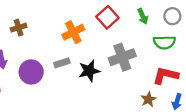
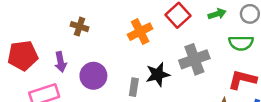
green arrow: (143, 16) -> (217, 14), turned -84
brown cross: (19, 28) -> (80, 27), turned 35
gray rectangle: (62, 63) -> (134, 87), moved, turned -63

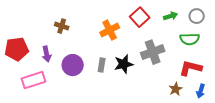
gray rectangle: (134, 87) -> (102, 65), moved

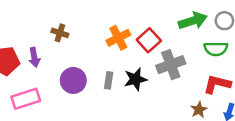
green arrow: (171, 16) -> (193, 21), size x1.6
red square: (140, 17) -> (149, 40), moved
purple arrow: (47, 54) -> (34, 57), moved

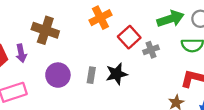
brown cross: (60, 33) -> (45, 30), size x1.6
orange cross: (118, 38) -> (100, 18), moved
gray cross: (171, 65) -> (151, 50), moved, size x0.6

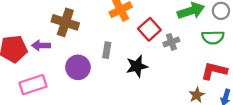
purple arrow: (21, 53) -> (41, 45), turned 102
gray rectangle: (91, 75) -> (107, 50), moved

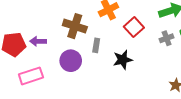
brown cross: (65, 22) -> (75, 26), moved
gray cross: (171, 42) -> (167, 38), moved

